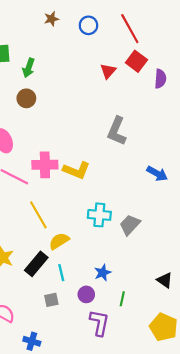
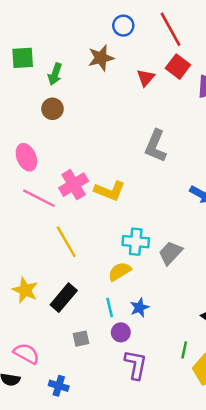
brown star: (51, 19) -> (101, 58), moved, size x1.5
pink cross: (45, 165) -> (74, 185), turned -30
yellow semicircle: (59, 241) -> (120, 272), moved
cyan line: (61, 273) -> (110, 308), moved
green line: (122, 299) -> (184, 350), moved

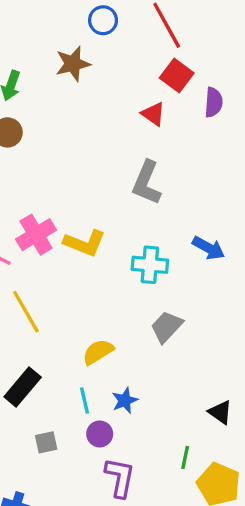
red triangle: (146, 78) -> (153, 114), moved, turned -36
cyan cross: (136, 242) -> (150, 265), moved

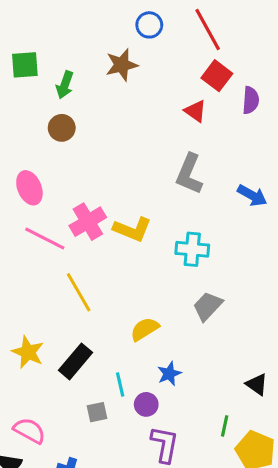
blue arrow: (209, 248) -> (252, 195), moved
cyan line: (85, 400) -> (120, 384), moved

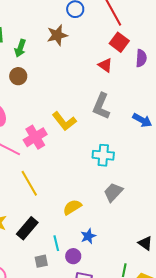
yellow L-shape: (132, 229) -> (64, 121), moved, turned 30

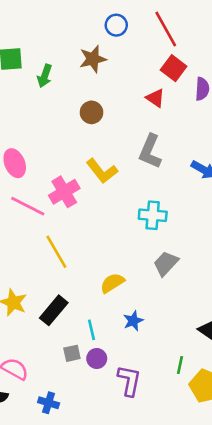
brown circle: (18, 76) -> (92, 112), moved
purple circle: (73, 256) -> (97, 358), moved

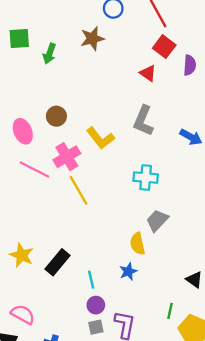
brown circle: (92, 112) -> (56, 116), moved
yellow line: (56, 252) -> (78, 190), moved
yellow semicircle: (112, 283) -> (138, 244), moved, turned -70
gray square: (72, 353) -> (96, 327), moved

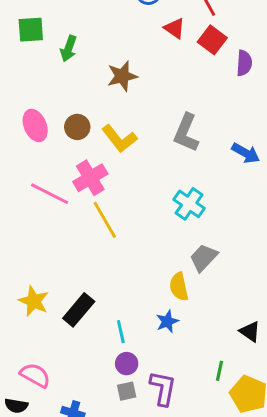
brown star: (92, 39) -> (122, 76), moved
red triangle: (148, 73) -> (175, 28), moved
pink ellipse: (23, 131) -> (35, 125), moved
yellow L-shape: (100, 138) -> (119, 139), moved
cyan cross: (146, 178) -> (189, 204), turned 30

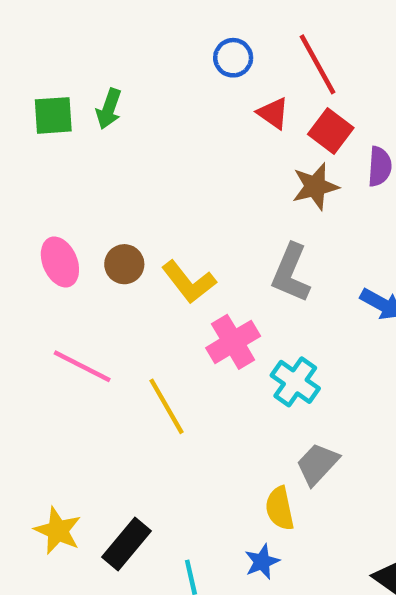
green arrow: (69, 49) -> (109, 109), moved
brown star: (122, 76) -> (315, 186), moved
pink cross: (90, 178) -> (233, 342), moved

